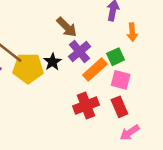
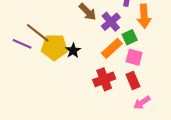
orange arrow: (132, 32) -> (144, 16), size x1.5
purple cross: (80, 52) -> (111, 22), moved
black star: (53, 62) -> (73, 51), moved

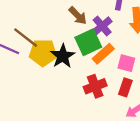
green square: (130, 37) -> (88, 42), moved, size x1.6
black star: (73, 51) -> (63, 56), size x1.5
red rectangle: (133, 80) -> (125, 87), turned 42

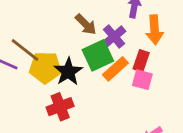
red cross: (95, 86) -> (60, 107), moved
red rectangle: (125, 87) -> (141, 61), moved

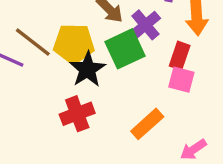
yellow pentagon: (45, 68) -> (74, 44), moved
orange rectangle: (115, 69) -> (147, 124), moved

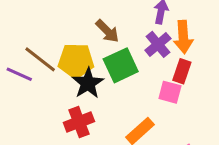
purple cross: (145, 25) -> (158, 44), moved
red rectangle: (180, 56) -> (182, 71), moved

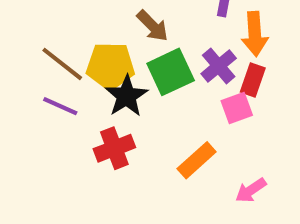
purple cross: (158, 44) -> (219, 66), moved
purple line: (19, 74) -> (60, 106), moved
pink square: (170, 92) -> (237, 108), turned -35

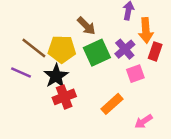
red rectangle: (253, 80) -> (155, 51), moved
black star: (126, 96) -> (56, 76), moved
purple line: (60, 106) -> (21, 72), moved

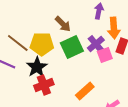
pink square: (135, 74) -> (105, 55), moved

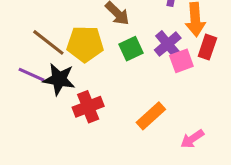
green square: (72, 47) -> (131, 49), size x0.7
black star: (37, 67) -> (59, 79), moved, turned -30

